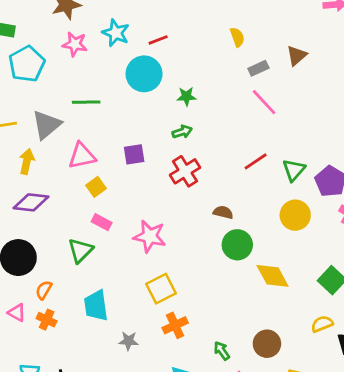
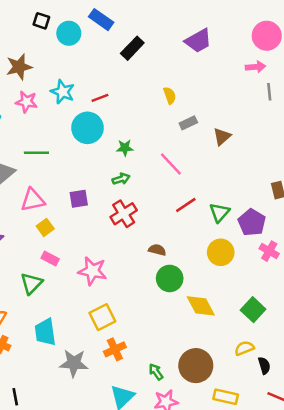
brown triangle: (297, 55) -> (222, 137), moved
pink line: (264, 102) -> (171, 164), moved
gray star: (128, 341) -> (74, 363), size x1.6
brown circle: (267, 344) -> (196, 366), size x1.4

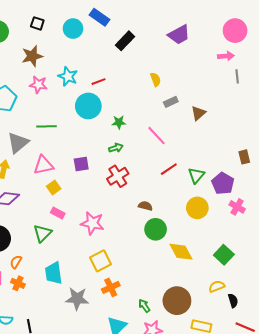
black square: (41, 21) -> (37, 23), moved

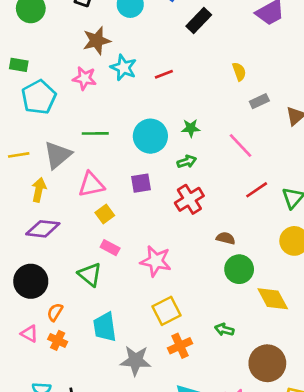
brown star: (32, 56) -> (97, 41), moved
cyan circle: (88, 106) -> (150, 136), moved
green triangle: (42, 233) -> (90, 275), turned -36
green arrow: (144, 306) -> (224, 330), moved, turned -40

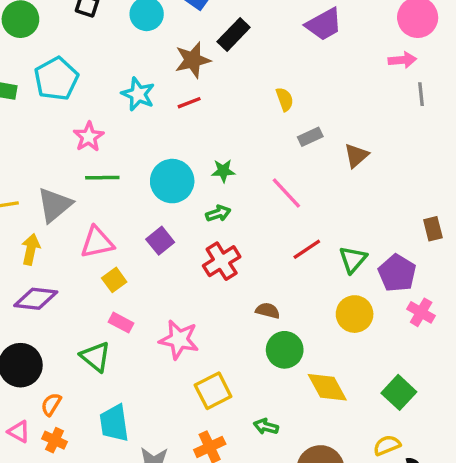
brown star: (97, 41) -> (193, 60), moved
pink star: (85, 78) -> (89, 137), moved, turned 30
cyan pentagon: (39, 97) -> (56, 79), moved
purple square: (141, 183) -> (160, 241), turned -30
yellow square: (167, 311) -> (213, 391), moved

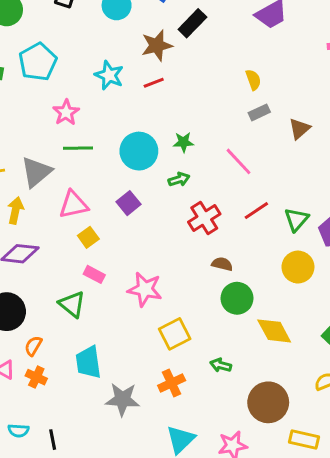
yellow semicircle: (285, 99) -> (253, 80), moved
red cross: (222, 261) -> (204, 218), moved

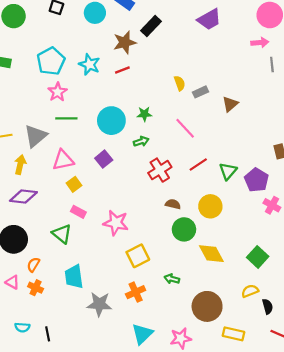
cyan pentagon: (38, 62) -> (51, 61), moved
yellow semicircle: (253, 80) -> (180, 83), moved
yellow circle: (298, 267) -> (210, 206), moved

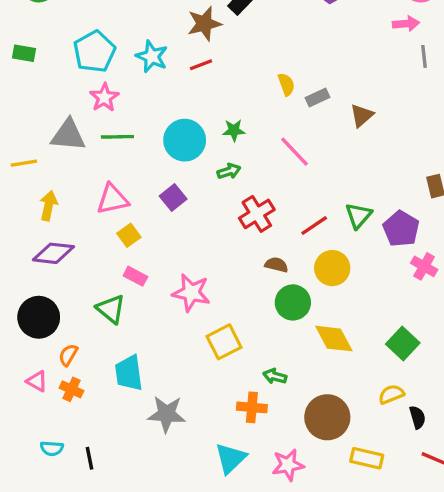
gray triangle: (36, 136) -> (68, 135), moved, turned 45
red line: (198, 165) -> (314, 225), moved
orange cross: (136, 292) -> (252, 407), moved, turned 30

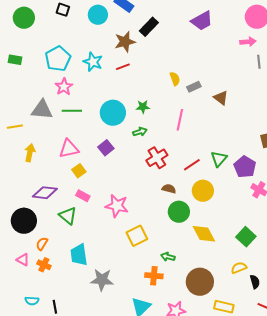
brown triangle: (362, 116) -> (221, 98), turned -42
pink line: (294, 152) -> (180, 120), turned 55
purple diamond: (53, 253) -> (45, 193), moved

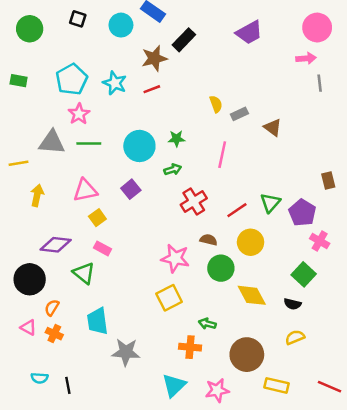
pink star: (117, 206) -> (175, 258), moved
green square: (246, 237) -> (304, 274), moved
black semicircle: (255, 282) -> (292, 304), moved, turned 120

